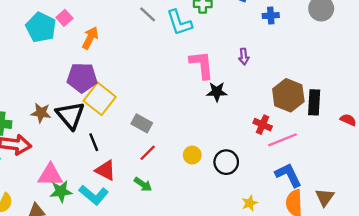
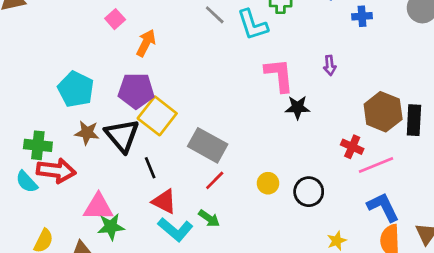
cyan pentagon: (41, 27) -> (76, 89), moved
gray rectangle: (142, 123) -> (208, 145), size x1.5
cyan L-shape: (94, 195) -> (175, 230), moved

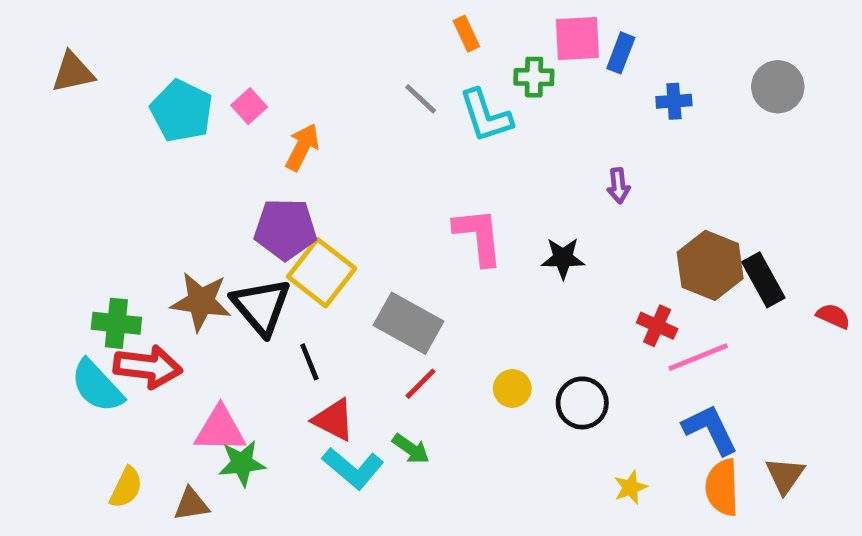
pink L-shape: (279, 75) -> (478, 236), moved
cyan pentagon: (76, 89) -> (182, 111), moved
black rectangle: (414, 120) -> (763, 280), turned -32
brown star: (87, 133) -> (201, 302), size x1.4
cyan semicircle: (27, 182) -> (97, 386), size x1.4

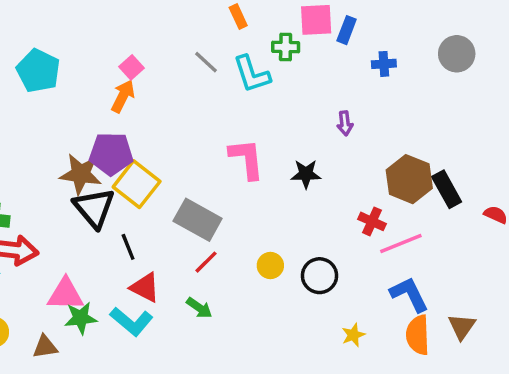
pink square: (249, 106) -> (131, 67), moved
brown star: (201, 302) -> (81, 174), moved
cyan L-shape: (353, 468) -> (131, 321), moved

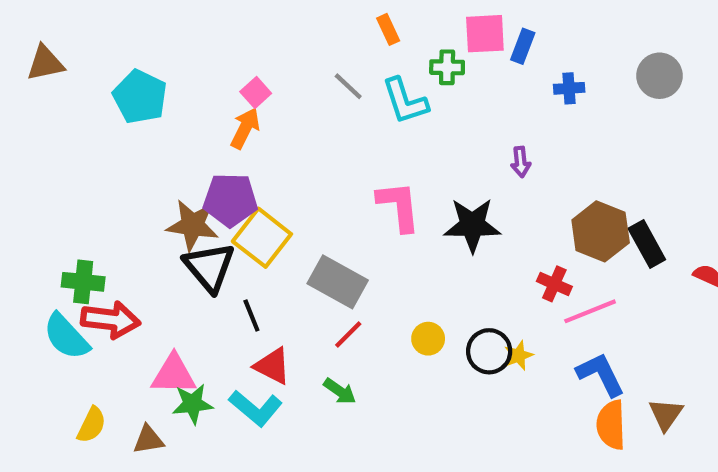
black star: (306, 174) -> (472, 225), size x1.5
yellow star: (353, 335) -> (519, 355), moved

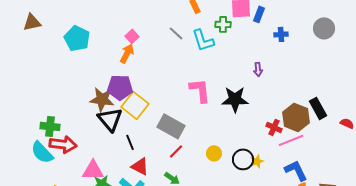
brown hexagon: (601, 231) -> (296, 117), moved

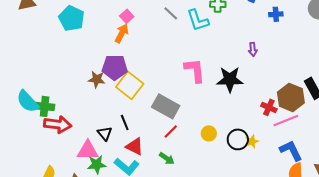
brown star: (102, 99) -> (97, 79), size x0.7
black triangle: (110, 119) -> (105, 133), moved, size x0.6
cyan semicircle: (42, 152) -> (28, 101), moved

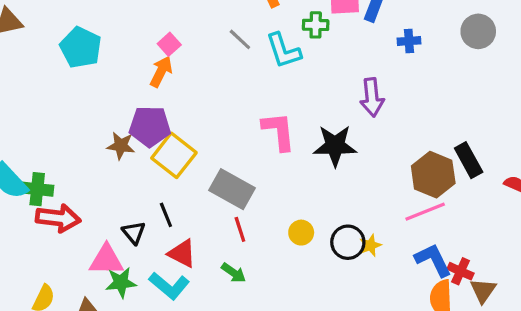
purple arrow: (253, 49) -> (372, 97), size x1.6
red cross: (269, 107) -> (461, 271), moved
red line: (171, 131) -> (240, 229), turned -63

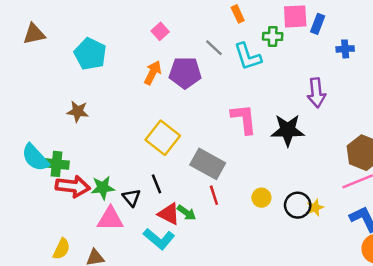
pink square: (169, 44) -> (160, 31), moved
purple pentagon: (150, 126) -> (185, 73), moved
brown star: (121, 146) -> (78, 111), moved
green arrow: (234, 273) -> (186, 213), moved
green star: (121, 282) -> (103, 188), moved

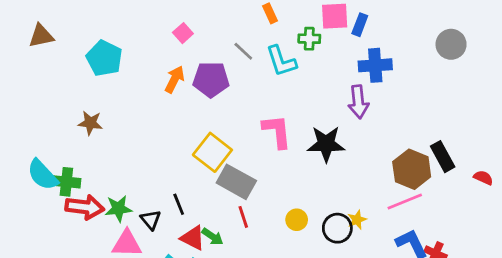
blue cross: (345, 49) -> (375, 65), moved, size x1.6
yellow square: (163, 138) -> (212, 152), moved
yellow star: (315, 208) -> (357, 220), moved

